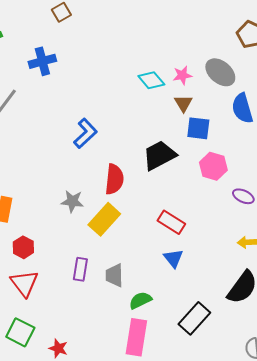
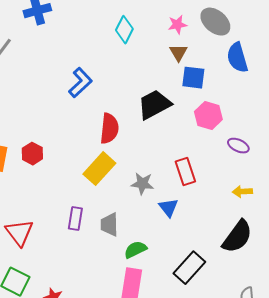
cyan diamond: (151, 80) -> (124, 30), moved, turned 68
gray star: (72, 201) -> (142, 184), moved
red rectangle: (171, 222) -> (185, 172), moved, turned 40
red hexagon: (23, 247) -> (32, 154), moved

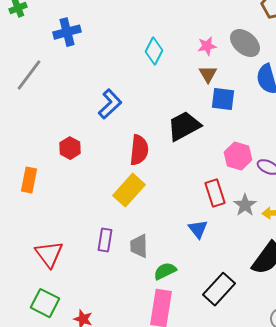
pink hexagon: (208, 116) -> (238, 156), moved
red hexagon: (32, 154) -> (70, 148), moved
gray star: (142, 184) -> (245, 205), moved, turned 30

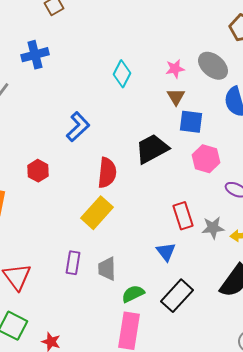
pink hexagon: (238, 156) -> (206, 159), moved
gray star: (245, 205) -> (213, 228), turned 30
black rectangle: (219, 289) -> (177, 296), moved

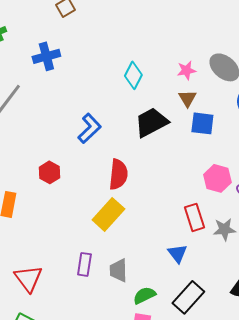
black trapezoid: (152, 149) -> (151, 122), moved
pink hexagon: (206, 159) -> (217, 178), moved

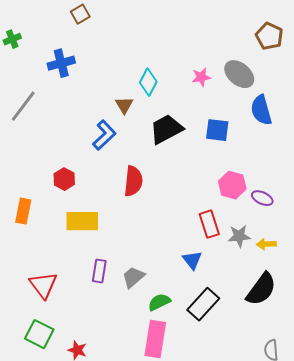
brown triangle: (187, 98) -> (124, 105), moved
yellow rectangle: (108, 214) -> (82, 221), moved, turned 48
gray trapezoid: (118, 270) -> (133, 277), turned 50

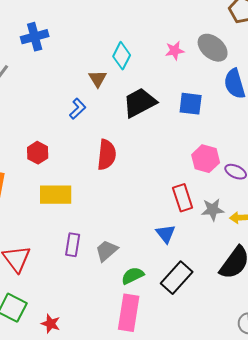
blue L-shape: (104, 135) -> (78, 109), size x0.7

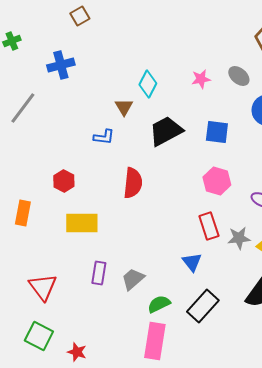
gray ellipse: (213, 48) -> (239, 76), size x0.7
blue L-shape: (78, 109) -> (104, 137), turned 50
pink hexagon: (206, 159) -> (217, 181), moved

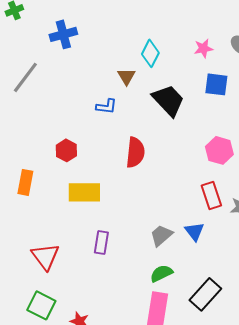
black trapezoid: (166, 131) -> (168, 100), turned 75
blue square: (217, 132) -> (216, 84), moved
gray trapezoid: (133, 279) -> (161, 235), moved
black rectangle: (203, 306) -> (205, 294), moved

